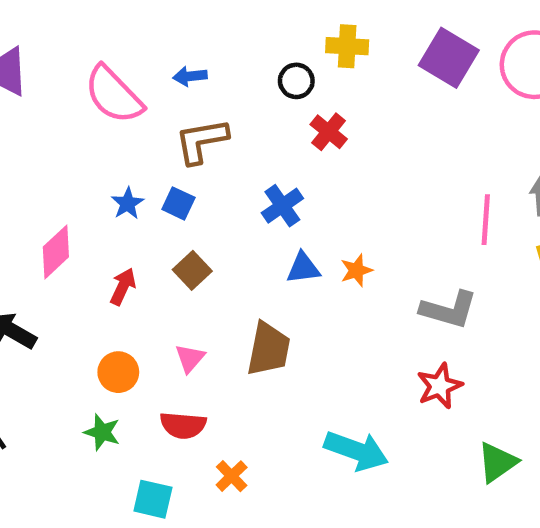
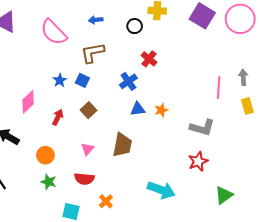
blue arrow: (190, 76) -> (96, 20), moved
red cross: (329, 132) -> (149, 59), moved
orange circle: (118, 372) -> (45, 155), moved

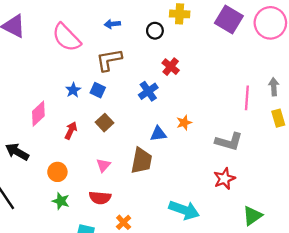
blue triangle: (138, 109) -> (158, 134), moved

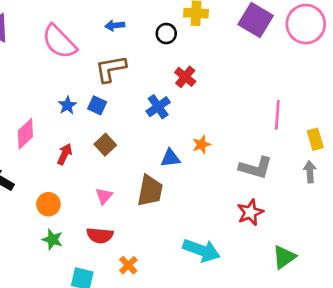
gray arrow: (274, 87) -> (310, 172), moved

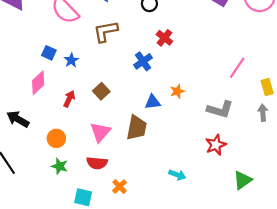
blue square: (97, 105) -> (49, 53), moved
pink line: (277, 115) -> (237, 68), turned 30
pink triangle: (104, 196) -> (100, 132), size x1.5
cyan arrow: (201, 250) -> (177, 175), size x0.6

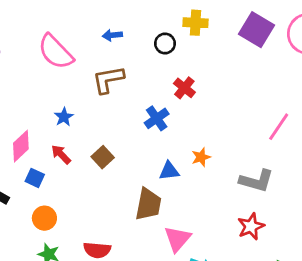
blue square: (49, 53) -> (35, 178), moved
red arrow: (69, 99) -> (61, 154), moved, turned -70
pink triangle: (100, 132) -> (177, 239), moved

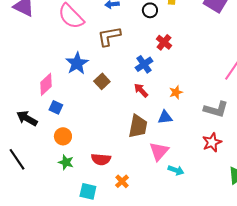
blue star: (64, 117) -> (77, 63), size x1.6
red arrow: (61, 154) -> (141, 90), moved
brown square: (103, 157) -> (102, 81), moved
blue triangle: (169, 171) -> (165, 117), moved

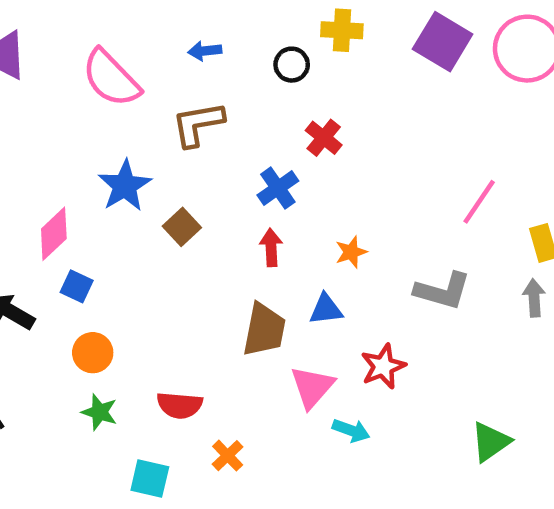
red arrow: (141, 90) -> (271, 247), turned 42
red star: (212, 142) -> (383, 366), moved

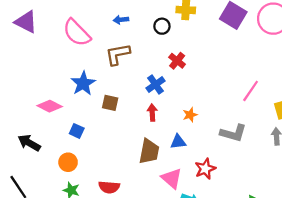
brown square: (182, 227) -> (110, 103), turned -35
pink diamond: (54, 234) -> (50, 106), turned 70
blue square: (77, 286) -> (77, 131), moved
pink triangle: (312, 387) -> (172, 178), turned -30

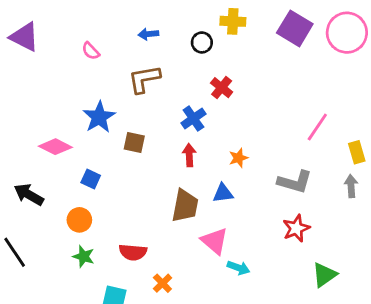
pink semicircle: (77, 33) -> (91, 51), size x0.5
red star: (205, 169) -> (296, 228), moved

